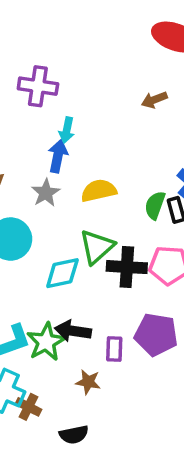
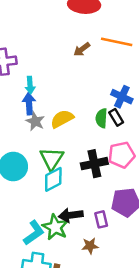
gray star: (46, 193) -> (35, 121), moved
green triangle: (97, 247) -> (52, 159), moved

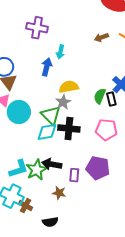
cyan arrow: (30, 85) -> (60, 52), moved
gray star: (35, 121) -> (63, 102), moved
green triangle: (52, 159) -> (51, 115), turned -35
black cross: (94, 164) -> (69, 128), moved

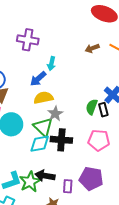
blue arrow: (47, 67) -> (38, 79), turned -144
yellow semicircle: (69, 87) -> (43, 98), moved

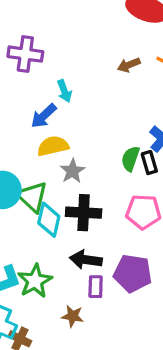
cyan arrow: (51, 64) -> (64, 91), turned -32
green triangle: (43, 127) -> (32, 197), moved
cyan diamond: (40, 144) -> (49, 220), turned -65
black arrow: (45, 176) -> (86, 260), moved

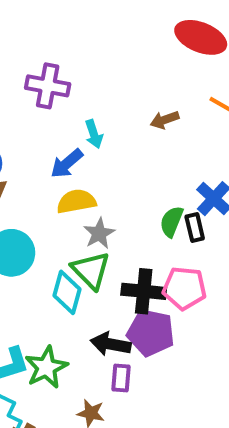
brown arrow: (129, 65) -> (165, 120), moved
green triangle: (32, 197) -> (91, 270), moved
black cross: (84, 213) -> (144, 291), moved
purple pentagon: (133, 273) -> (151, 333), moved

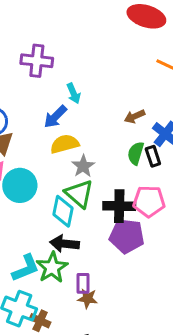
brown arrow: (165, 120) -> (135, 116), moved
black arrow: (111, 344) -> (65, 244), moved
purple rectangle: (121, 378) -> (83, 283), moved

